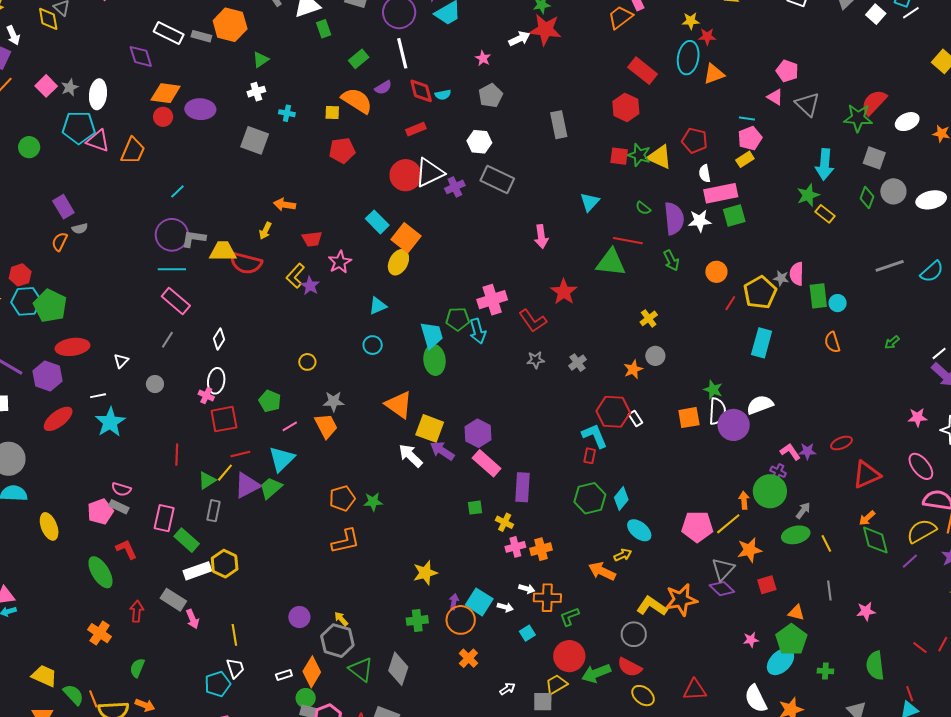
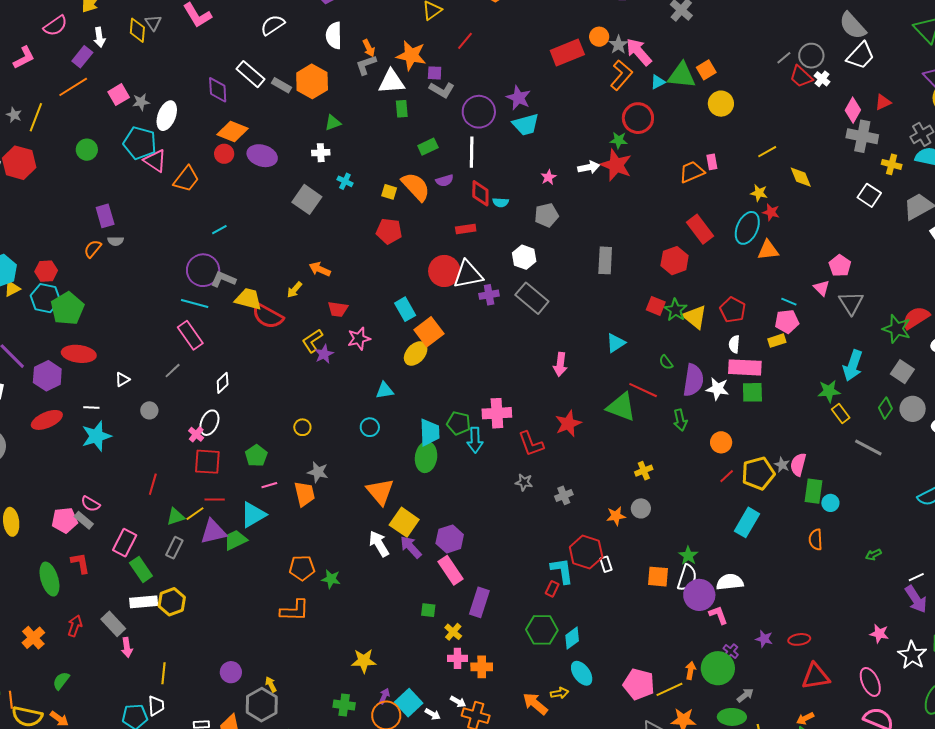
gray line: (890, 266) -> (868, 448), moved, turned 32
pink L-shape: (790, 452) -> (718, 615), moved

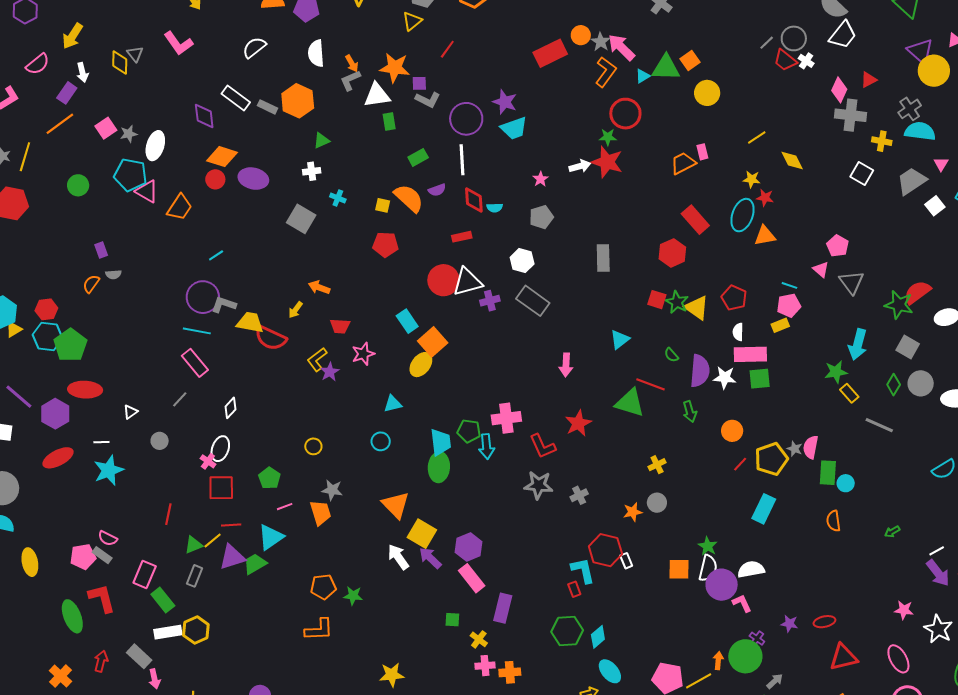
purple rectangle: (105, 216) -> (101, 250), size x0.7
gray star: (524, 482) -> (538, 485), size x1.6
red L-shape: (80, 563) -> (102, 598), size x1.4
red rectangle: (552, 589) -> (574, 589), turned -42

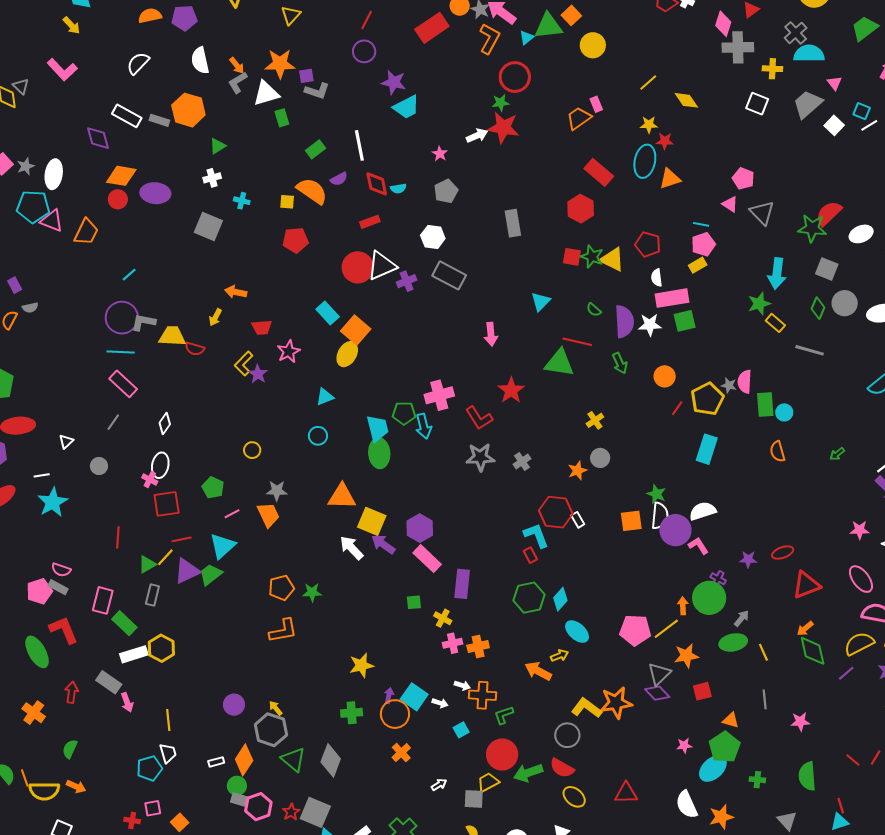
red line: (447, 49) -> (367, 20), moved
purple circle: (466, 119) -> (364, 51), moved, size x0.7
red semicircle: (271, 338) -> (195, 349), size x0.6
orange triangle: (396, 505) -> (342, 497), turned -36

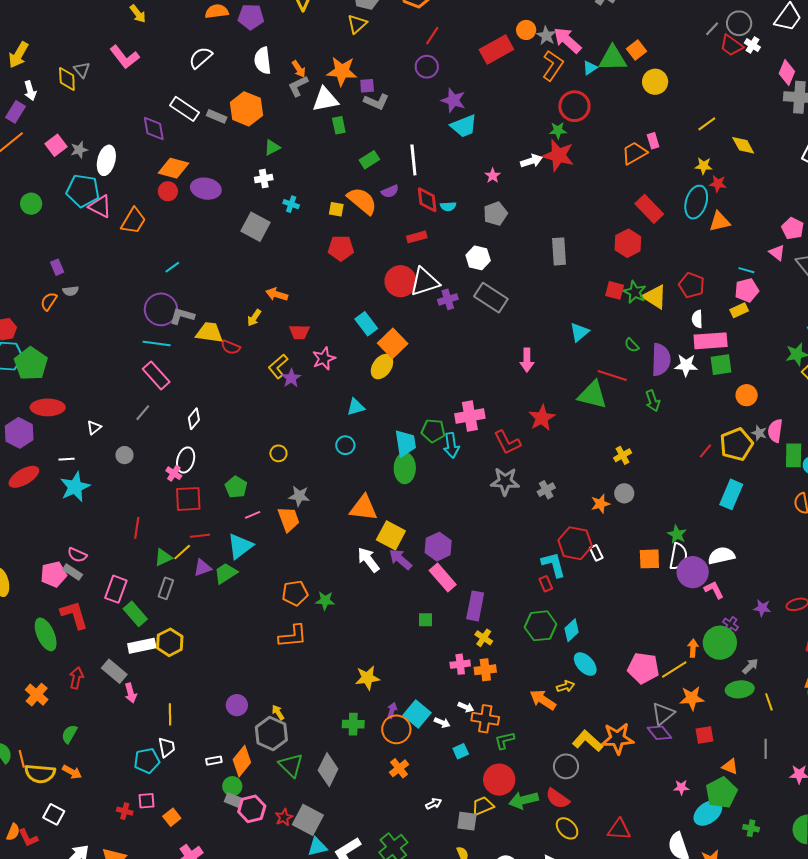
orange circle: (665, 376) -> (747, 395), moved
purple triangle: (187, 571) -> (202, 568), size x0.7
yellow cross: (443, 618) -> (484, 638), moved

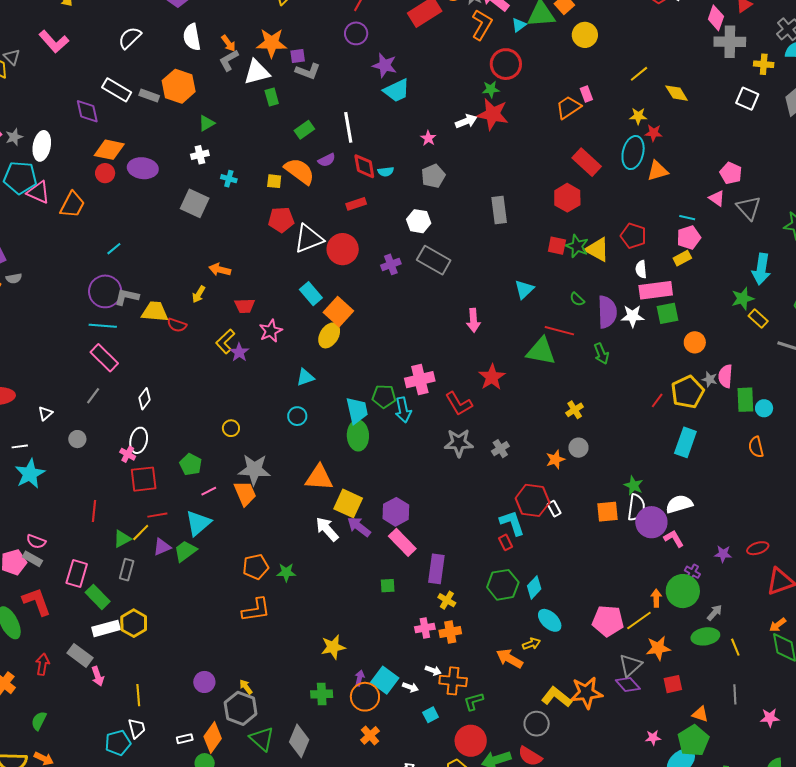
white triangle: (425, 282) -> (309, 239), moved
gray star: (299, 496) -> (254, 470), size x1.5

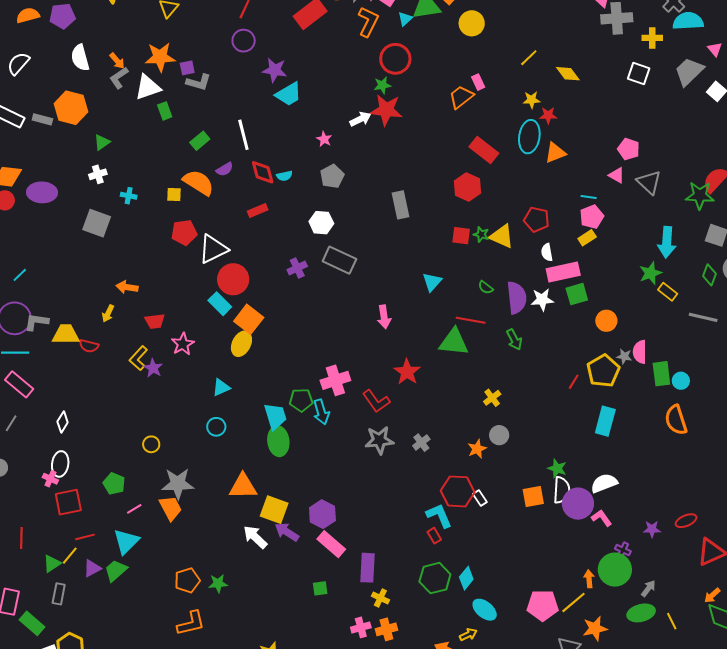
green star: (577, 246) -> (481, 234), size x0.7
red circle: (343, 249) -> (233, 279), moved
orange semicircle: (756, 447) -> (676, 420), size x1.4

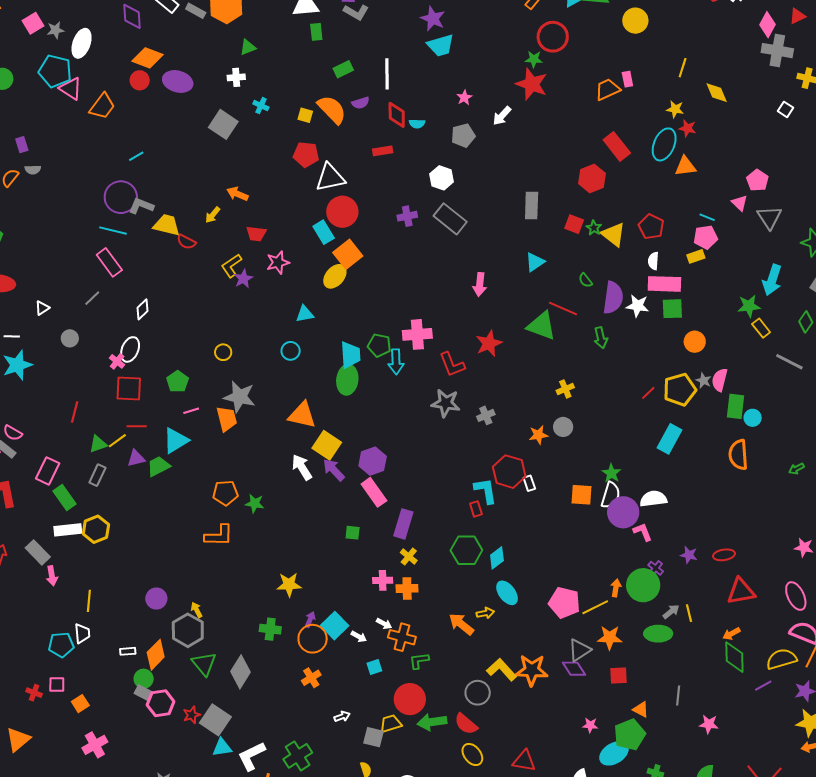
yellow line: (529, 58) -> (683, 68), turned -42
white square: (639, 74) -> (785, 109), size x0.7
white arrow: (360, 119) -> (502, 116), moved, turned 145
gray rectangle: (400, 205) -> (532, 206), moved
yellow line: (672, 621) -> (689, 613), moved

